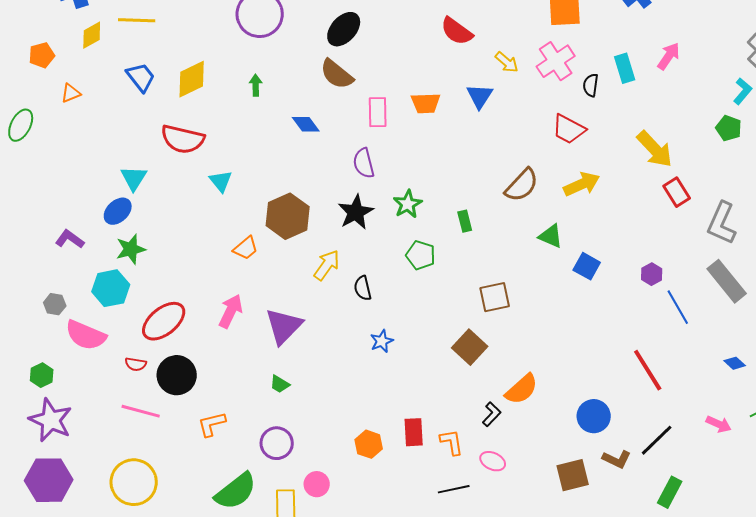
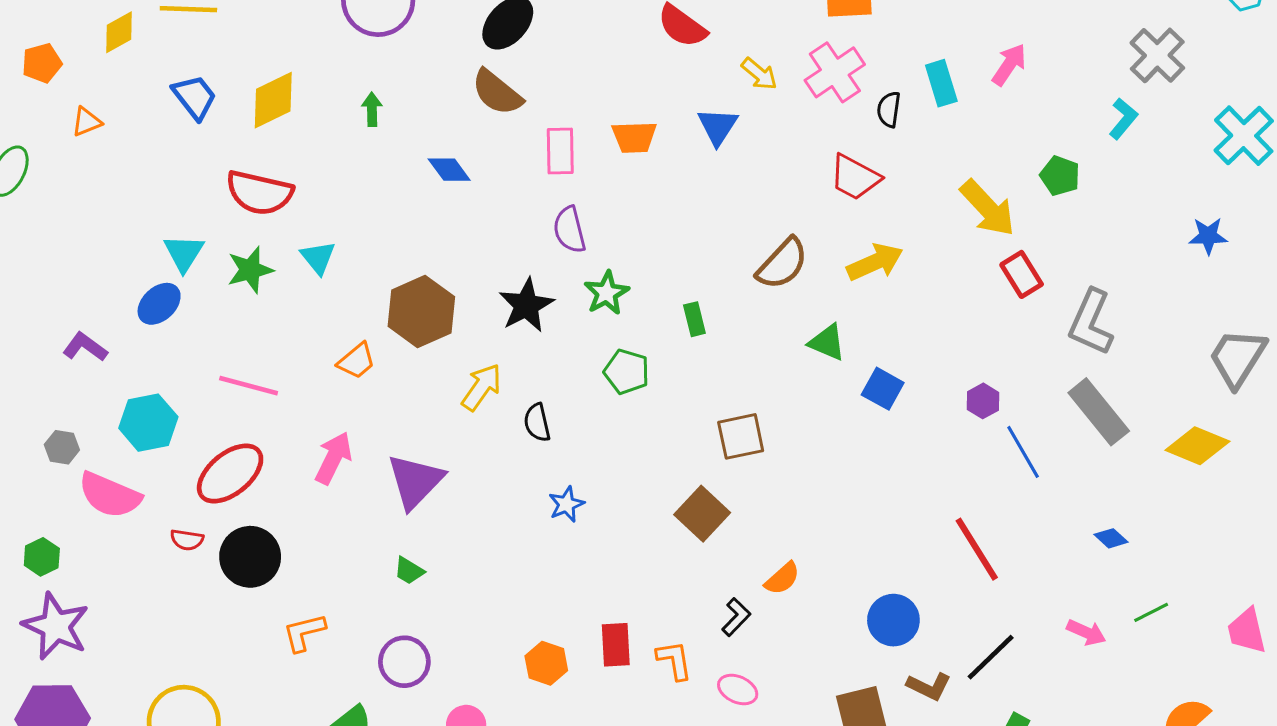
green pentagon: (729, 128) -> (1060, 176), moved
purple semicircle: (364, 163) -> (569, 230), moved
green star: (131, 249) -> (250, 270), moved
orange semicircle: (522, 389) -> (782, 578), size x0.7
pink line: (141, 411) -> (249, 386), moved

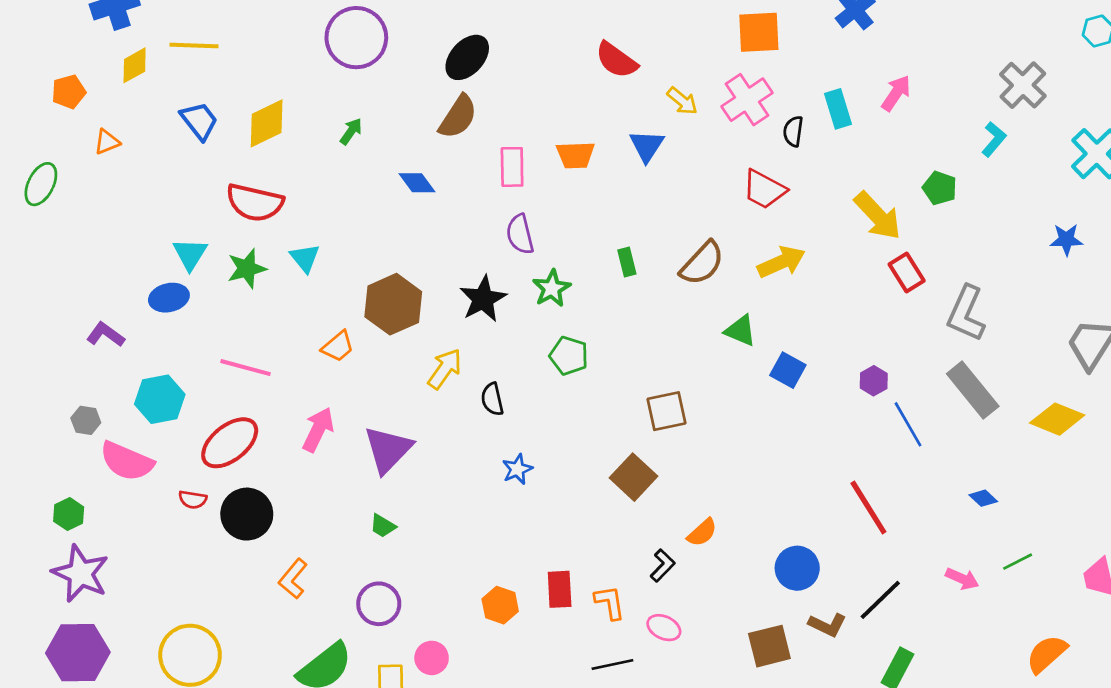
brown semicircle: (497, 92) -> (458, 117), turned -96
green arrow: (372, 109) -> (351, 131), turned 36
blue ellipse: (159, 304) -> (169, 298), turned 30
green rectangle: (694, 319) -> (627, 262), moved
orange L-shape: (304, 632) -> (293, 579), turned -36

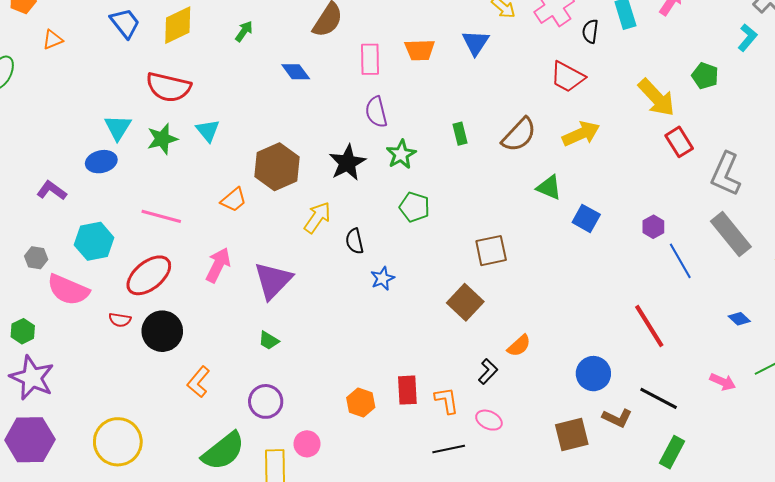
blue star: (517, 469) -> (382, 278), moved
black line: (880, 600) -> (659, 398), turned 72

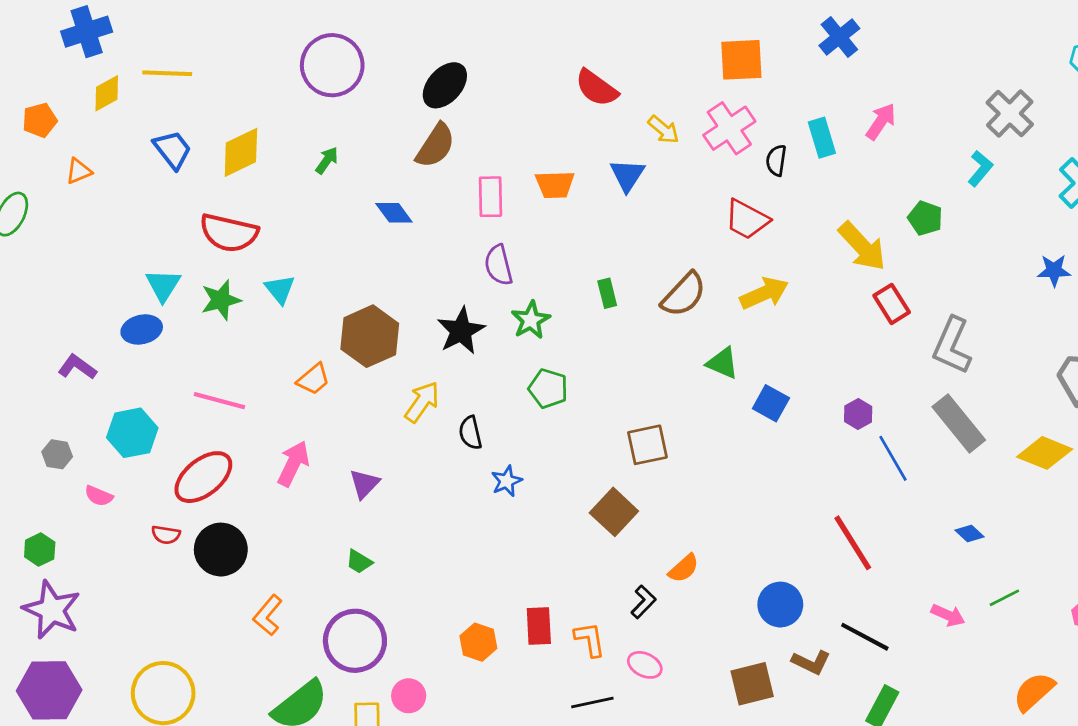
purple triangle: (273, 281) -> (364, 484), size x0.6
pink semicircle: (68, 290) -> (99, 496), size x0.5
purple circle: (266, 401) -> (355, 641), size x1.4

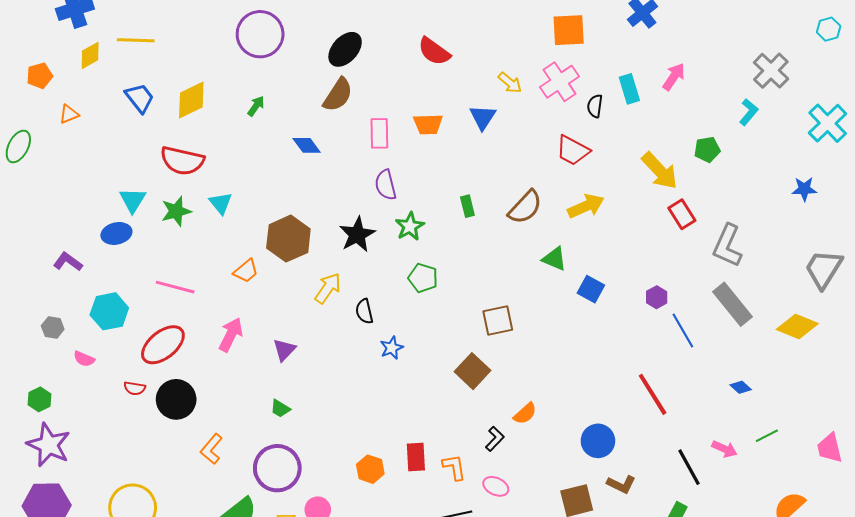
red semicircle: (596, 88) -> (434, 51), moved
green pentagon: (925, 218) -> (707, 150), turned -30
black line: (865, 637) -> (689, 467), moved, turned 33

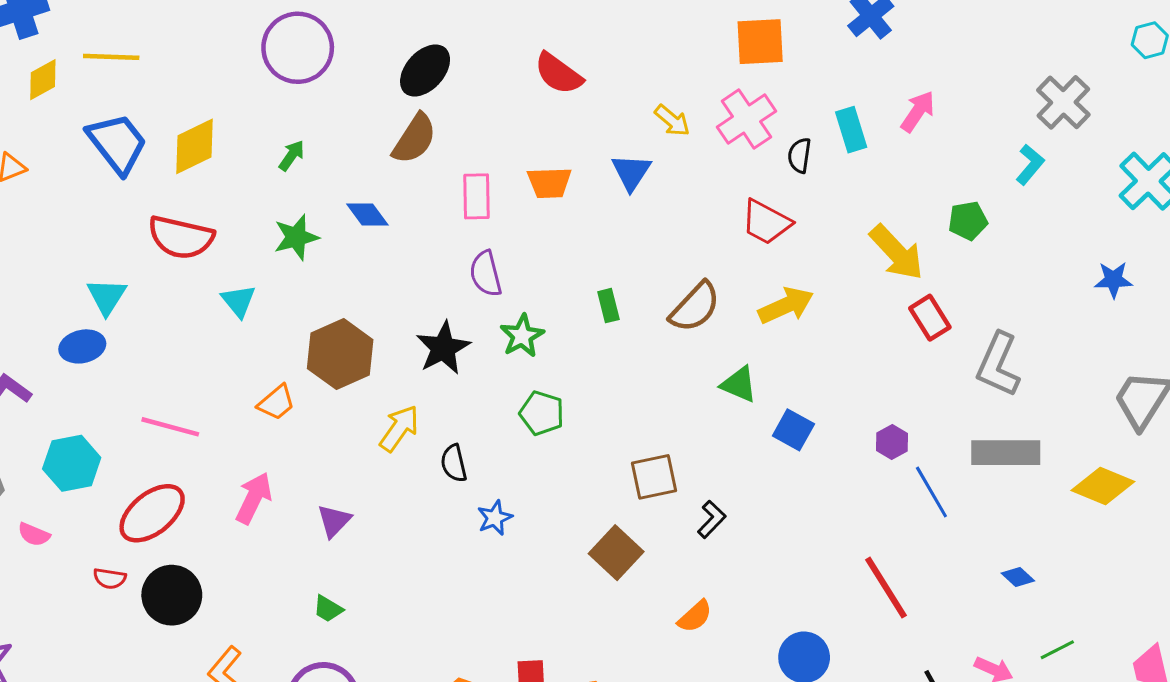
blue trapezoid: (140, 98) -> (117, 143), size x1.4
green star: (176, 211) -> (296, 237), moved
gray rectangle: (732, 304) -> (1006, 453), turned -51
black L-shape: (495, 439) -> (712, 519), moved

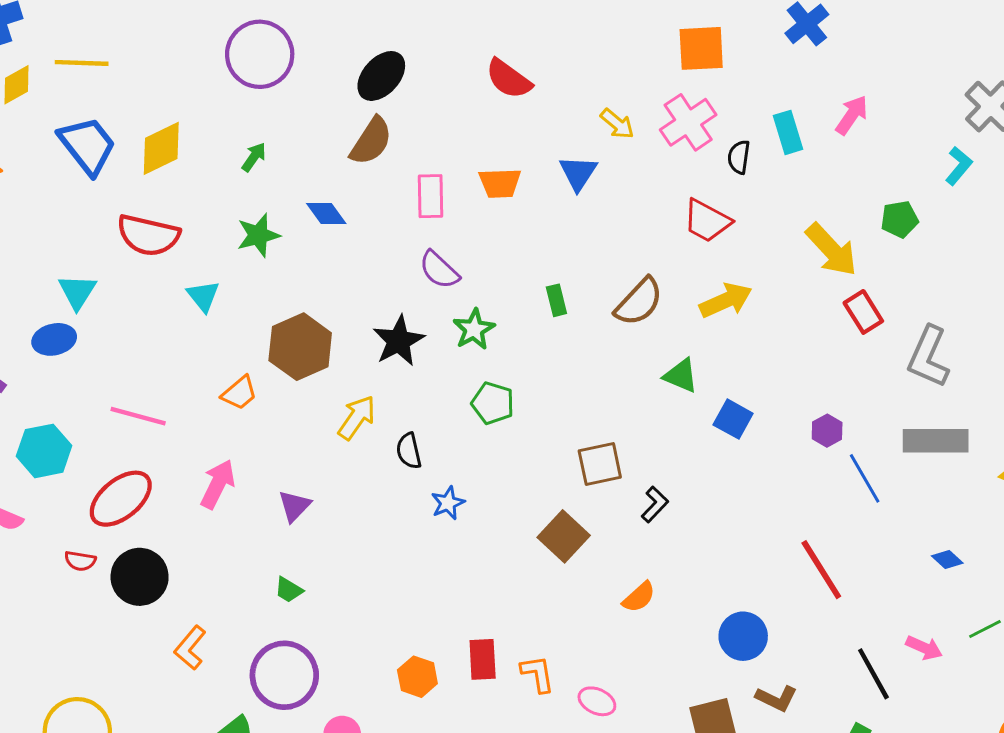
purple semicircle: (486, 274) -> (439, 270), turned -33

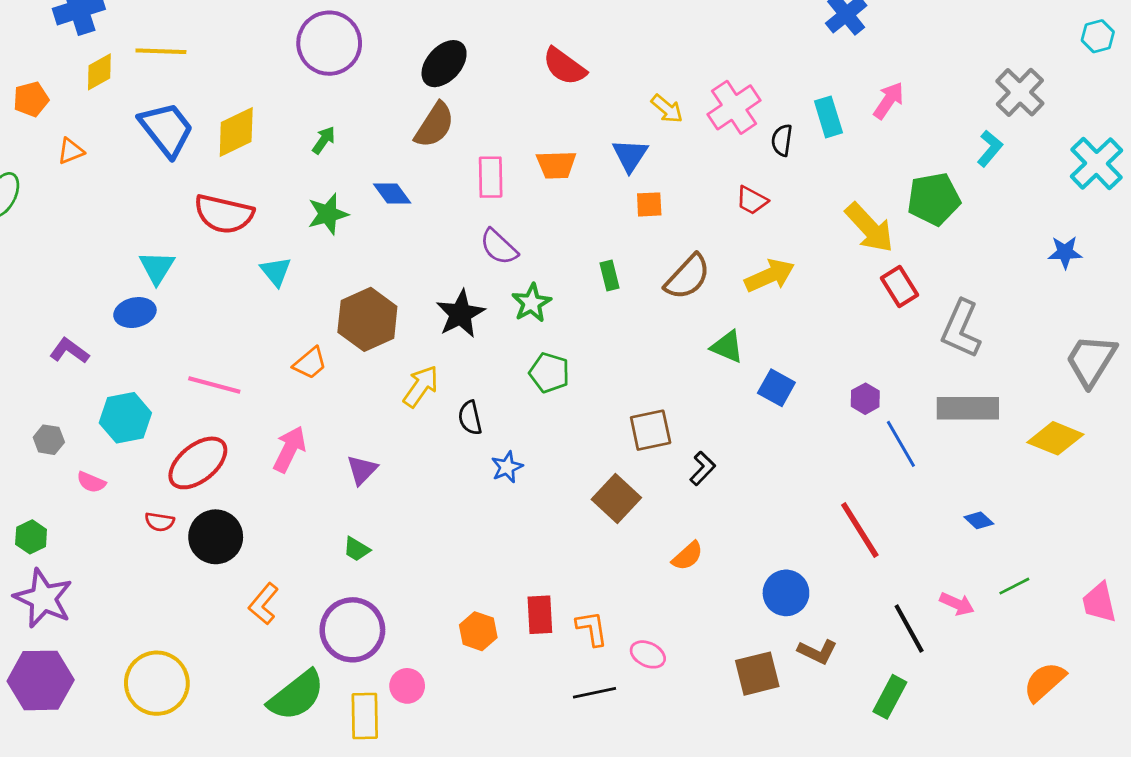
orange square: (701, 48) -> (649, 204), moved, size x0.6
green pentagon: (899, 219) -> (934, 199), size x1.5
red trapezoid: (707, 221) -> (752, 200), size x0.7

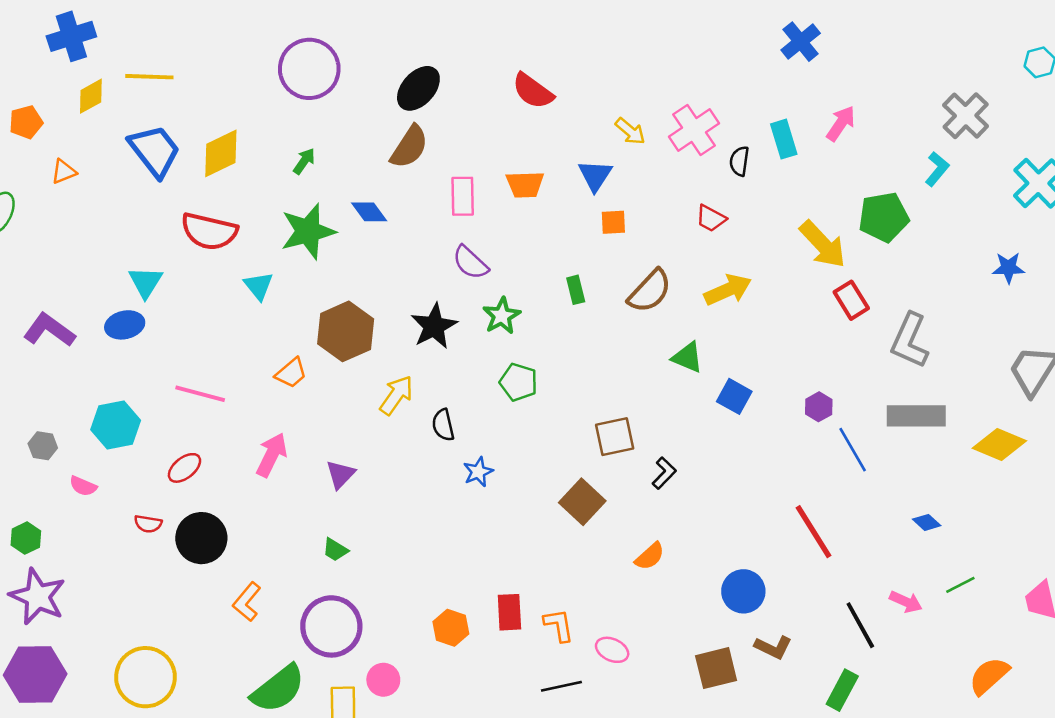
green star: (328, 214) -> (308, 231), size x1.4
purple L-shape: (69, 351) -> (49, 330), moved, size x1.4
red ellipse: (198, 463) -> (184, 468), size x0.6

